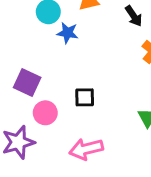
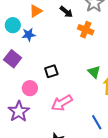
purple square: (27, 83) -> (13, 59), moved, turned 30

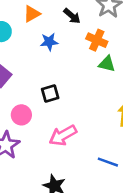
blue star: (29, 35) -> (49, 42), moved
green triangle: (94, 72) -> (107, 64), moved, turned -32
blue line: (97, 122) -> (108, 162), turned -42

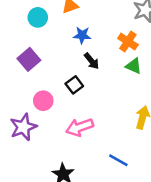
black arrow: (72, 16) -> (92, 61), moved
black square: (50, 93) -> (74, 85), turned -30

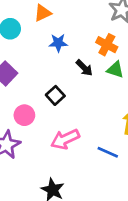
black arrow: (92, 61) -> (84, 68), moved
blue line: (118, 160) -> (108, 152), moved

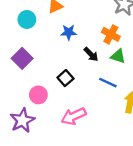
blue line: (108, 152) -> (108, 83), moved

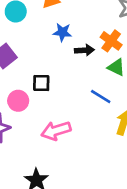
black arrow: (91, 54) -> (84, 50), moved, turned -56
black square: (65, 78) -> (41, 83), moved, turned 35

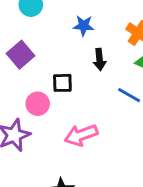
black arrow: (84, 50) -> (100, 59), moved, turned 90

